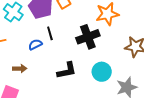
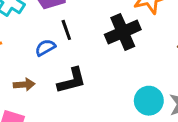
black L-shape: (67, 71) -> (72, 81), moved
cyan circle: (102, 72) -> (149, 101), moved

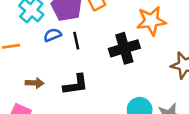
blue semicircle: (45, 48) -> (52, 35), moved

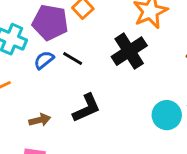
black line: (76, 41) -> (73, 58), turned -30

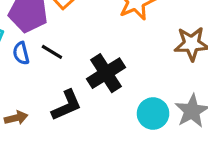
black cross: (129, 51) -> (106, 73), moved
blue semicircle: (44, 60) -> (21, 53), turned -65

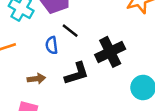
blue semicircle: (21, 53) -> (52, 45), moved

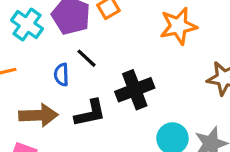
brown arrow: (36, 79) -> (38, 115), size x1.6

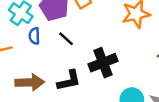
blue semicircle: (61, 75) -> (34, 36), moved

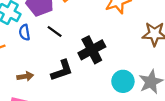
brown arrow: (30, 82) -> (25, 76), size x0.6

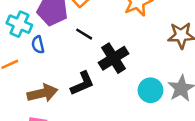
black line: (55, 31) -> (84, 34), moved
brown arrow: (25, 76) -> (42, 93), size x1.6

